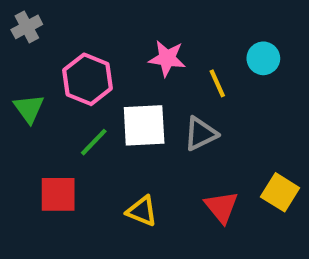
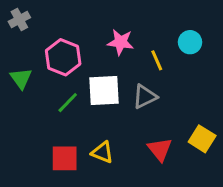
red square: (58, 194) -> (65, 158), moved

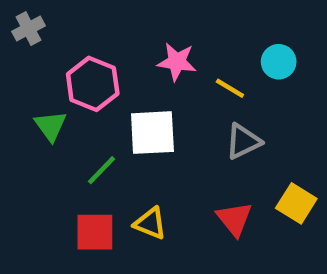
yellow line: (157, 60) -> (230, 88), turned -35
green triangle: (21, 78) -> (51, 126), moved
gray triangle: (145, 97) -> (243, 141), moved
green line: (68, 103) -> (102, 170), moved

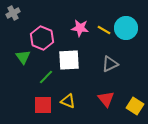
cyan circle: (279, 62) -> (126, 28), size x1.5
yellow line: (230, 88) -> (104, 30), moved
yellow square: (296, 203) -> (135, 106), moved

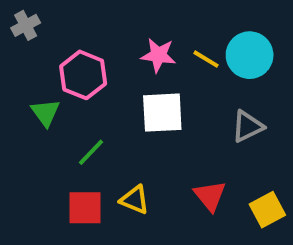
white square: (69, 60) -> (162, 113), moved
gray triangle: (110, 64) -> (248, 126), moved
yellow square: (135, 106) -> (267, 210), turned 30

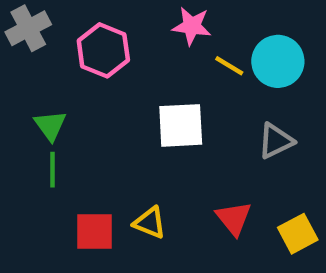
gray cross: (26, 25) -> (28, 28), size x1.4
pink star: (158, 55) -> (192, 26), moved
pink hexagon: (83, 75) -> (103, 50), moved
green line: (91, 152) -> (53, 170), moved, turned -44

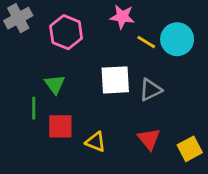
green triangle: (50, 125) -> (55, 84), moved
gray triangle: (276, 141) -> (150, 90), moved
red square: (95, 231) -> (60, 126), moved

